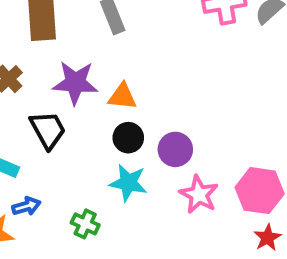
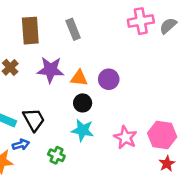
black trapezoid: (48, 130) -> (34, 120), moved
purple circle: (175, 149) -> (109, 79), moved

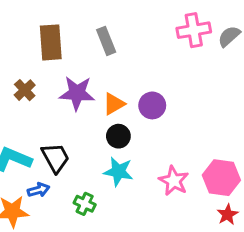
orange triangle: (79, 78) -> (114, 104), turned -36

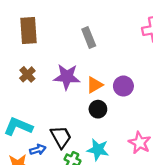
brown rectangle: (51, 42) -> (29, 31), moved
black trapezoid: (55, 158) -> (61, 137), moved
cyan star: (118, 172) -> (98, 150), moved

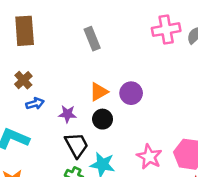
purple star: (67, 77) -> (67, 114), moved, size x0.6
black trapezoid: (61, 137) -> (77, 145), moved
blue arrow: (38, 150) -> (35, 104), moved

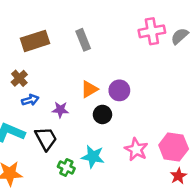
brown rectangle: (25, 31) -> (35, 41), moved, turned 76
black circle: (103, 119) -> (102, 114), moved
black trapezoid: (77, 145) -> (46, 139), moved

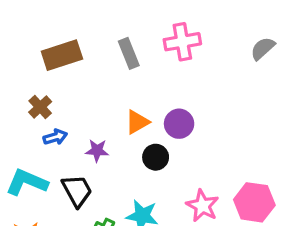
pink cross: (152, 31) -> (182, 42), moved

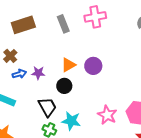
purple star: (97, 150) -> (38, 73), moved
black circle: (156, 157) -> (64, 86), moved
black trapezoid: (77, 191) -> (47, 107), moved

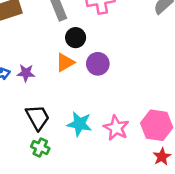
black circle: (64, 86) -> (76, 38), moved
cyan star: (71, 121) -> (79, 124), moved

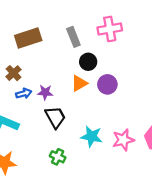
black trapezoid: (38, 117) -> (55, 117), moved
pink star: (116, 128) -> (123, 140), turned 30

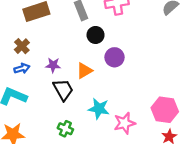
orange triangle: (79, 83) -> (84, 71), moved
blue arrow: (24, 93) -> (22, 68), moved
pink star: (123, 140) -> (125, 123), moved

